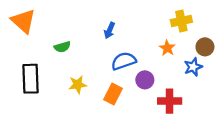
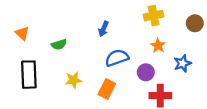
orange triangle: (23, 21) -> (22, 33), moved, size x0.6
yellow cross: (181, 21) -> (154, 16), moved
brown circle: (205, 47) -> (195, 23), moved
purple circle: (145, 80) -> (146, 72), moved

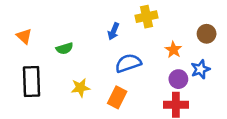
yellow cross: (154, 16) -> (147, 17), moved
brown circle: (195, 23) -> (207, 34), moved
purple circle: (146, 72) -> (178, 79), moved

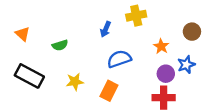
black rectangle: (31, 82) -> (29, 76), turned -60

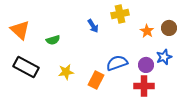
blue arrow: (106, 29) -> (93, 26), turned -56
orange triangle: (22, 34) -> (20, 30), size x1.5
orange star: (161, 46) -> (147, 31), moved
blue semicircle: (119, 59) -> (117, 63), moved

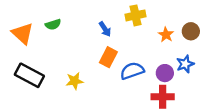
green semicircle: (53, 40) -> (53, 24), moved
orange rectangle: (96, 80) -> (108, 57), moved

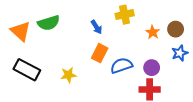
green semicircle: (53, 24) -> (49, 23), size x1.5
blue star: (185, 64) -> (180, 53), moved

